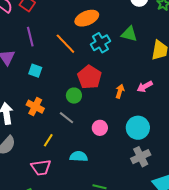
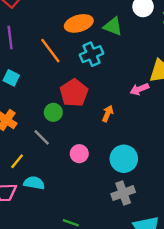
green triangle: (129, 34) -> (113, 26), moved
pink arrow: (145, 87) -> (139, 89), moved
cyan semicircle: (79, 156) -> (34, 183), moved

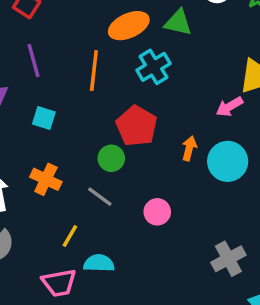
orange line: (50, 51) -> (94, 70), turned 52
cyan circle: (124, 159) -> (228, 161), moved

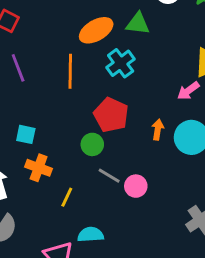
cyan square: (44, 118) -> (26, 134), moved
gray line: (100, 197) -> (109, 176), moved
yellow line: (70, 236) -> (67, 197), moved

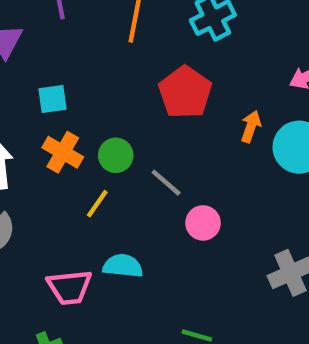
cyan square: (26, 134) -> (53, 99), turned -30
green circle: (92, 144) -> (116, 155), moved
pink circle: (136, 186) -> (203, 223), moved

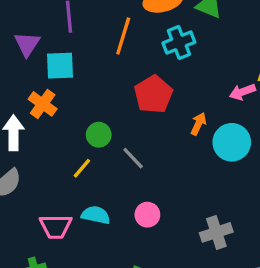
cyan square: (53, 99) -> (60, 66), moved, size x1.4
orange cross: (63, 152) -> (43, 104), moved
pink circle: (203, 223) -> (147, 215), moved

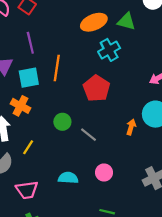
orange line: (123, 36) -> (57, 68), moved
orange arrow: (198, 124) -> (131, 127), moved
yellow line: (82, 168) -> (28, 147), moved
pink trapezoid: (56, 226) -> (27, 190), moved

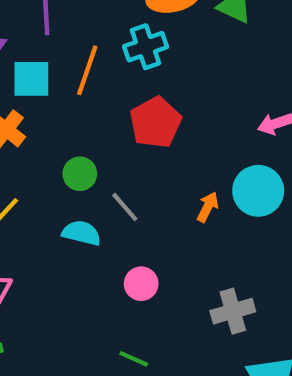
cyan cross: (109, 50) -> (146, 47), moved
cyan semicircle: (68, 178) -> (81, 233), moved

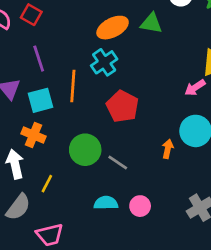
green circle: (80, 174) -> (85, 150), size x1.5
cyan semicircle: (81, 233) -> (106, 203), moved

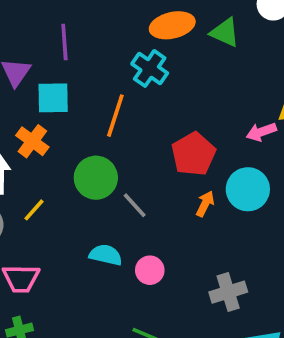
cyan cross: (104, 62) -> (150, 68), turned -35
orange line: (73, 86) -> (115, 116), moved
red pentagon: (122, 106) -> (193, 154), moved

